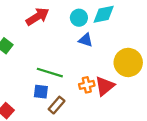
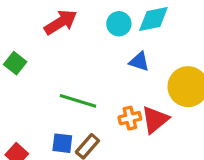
blue triangle: (86, 40) -> (139, 61), moved
blue square: (41, 92) -> (62, 143), moved

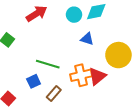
orange cross: (130, 118) -> (81, 75), size x1.5
blue square: (62, 143) -> (34, 81), moved, turned -32

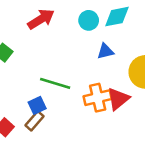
blue triangle: (87, 39) -> (105, 51), turned -32
brown rectangle: (54, 93) -> (35, 121), moved

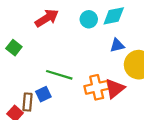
blue triangle: (105, 51) -> (117, 45), moved
brown rectangle: (35, 121) -> (28, 102), moved, turned -36

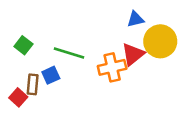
green square: (14, 48) -> (23, 45), moved
red triangle: (115, 88) -> (133, 54), moved

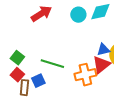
blue triangle: (135, 19) -> (103, 50), moved
red square: (18, 97) -> (17, 75), moved

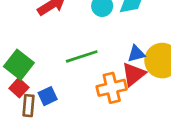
green square: (17, 58) -> (19, 65), size x1.5
green line: (52, 64) -> (82, 56), moved, turned -35

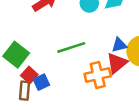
red square: (19, 88) -> (29, 75), moved

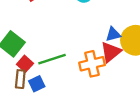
green line: (71, 47) -> (52, 59), moved
blue square: (41, 82) -> (37, 84), moved

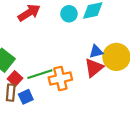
orange cross: (92, 64) -> (60, 79), moved

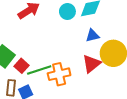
blue triangle: (96, 52) -> (92, 36), moved
red square: (15, 79) -> (21, 66), moved

